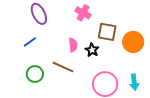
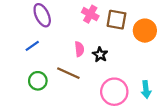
brown square: (107, 32) -> (116, 20), moved
orange circle: (133, 42) -> (145, 31), moved

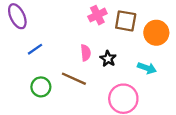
pink cross: (90, 14) -> (97, 15), turned 35
purple ellipse: (42, 15) -> (17, 16), moved
cyan arrow: (146, 90) -> (147, 68), moved, turned -63

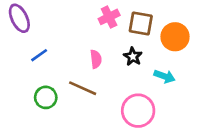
black star: (108, 59) -> (133, 57), moved

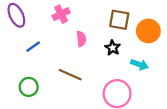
pink cross: (109, 17) -> (61, 14), moved
pink semicircle: (96, 59) -> (81, 39), moved
green circle: (46, 97) -> (29, 87), moved

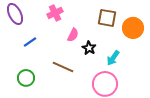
pink semicircle: (81, 39) -> (73, 35), turned 32
black star: (113, 48) -> (89, 48), moved
cyan arrow: (139, 65) -> (113, 58), moved, turned 105

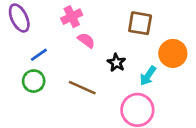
orange circle: (133, 28) -> (173, 53), moved
pink semicircle: (73, 35) -> (86, 40), moved, turned -80
green circle: (26, 78) -> (34, 81), moved

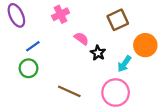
brown square: (140, 23) -> (118, 20), turned -35
pink semicircle: (86, 40) -> (81, 39), moved
brown line: (82, 88) -> (69, 91), moved

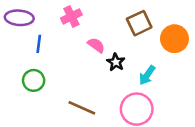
purple ellipse: (16, 15) -> (19, 18), turned -60
orange circle: (145, 45) -> (174, 39), moved
blue line: (33, 46) -> (39, 44), moved, turned -48

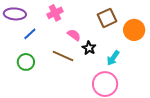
blue line: (39, 44) -> (30, 34), turned 40
brown line: (82, 108) -> (63, 56), moved

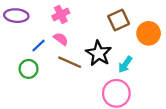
blue line: (30, 34) -> (39, 46), moved
pink semicircle: (74, 35) -> (61, 39), moved
black star: (89, 48) -> (99, 53), size x1.6

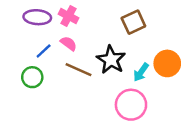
pink cross: (61, 14) -> (69, 16), turned -36
purple ellipse: (16, 16) -> (37, 17), moved
orange circle: (149, 33) -> (167, 63), moved

